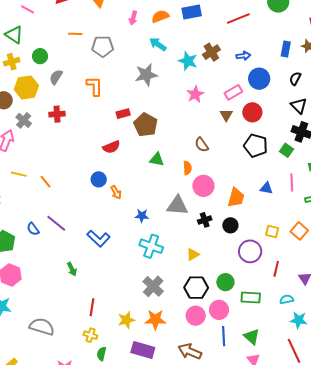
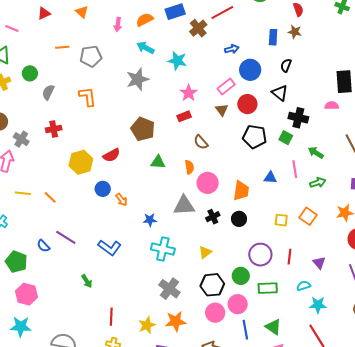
brown cross: (211, 52) -> (198, 28), moved
yellow hexagon: (26, 87) -> (81, 162), moved
black triangle: (299, 106) -> (280, 93), moved
red rectangle: (123, 114) -> (184, 116), moved
purple circle: (250, 251) -> (260, 255), moved

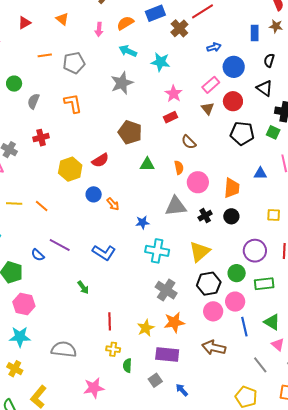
yellow triangle: (205, 252) -> (200, 252), size x1.6

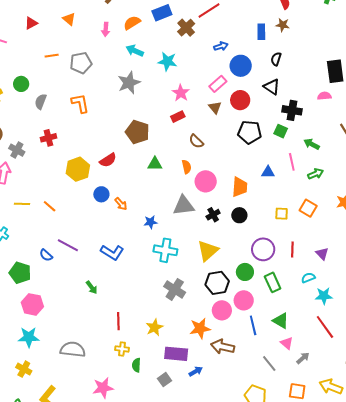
green rectangle: (264, 284) -> (273, 282), turned 72
orange star: (174, 322) -> (200, 328), moved
blue arrow: (182, 390) -> (196, 371), moved, turned 104

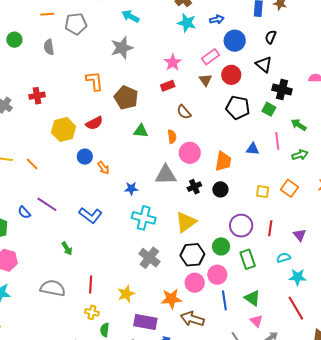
cyan star: (167, 61) -> (187, 23), moved
gray semicircle: (41, 102) -> (49, 47), moved, turned -35
orange L-shape: (80, 103) -> (94, 81), moved
gray semicircle: (73, 349) -> (53, 288), moved

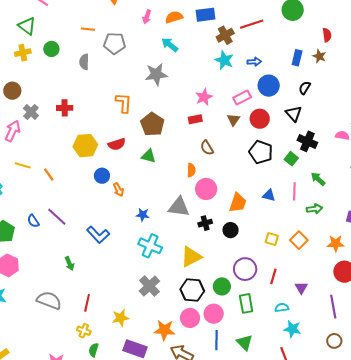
green triangle: (141, 131) -> (149, 156), moved

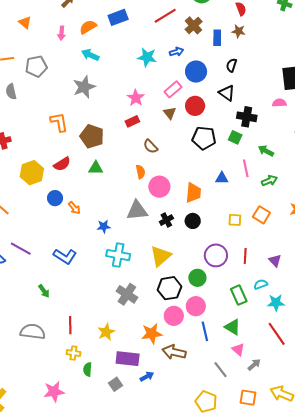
brown cross: (225, 35) -> (194, 25), moved
green rectangle: (246, 303) -> (239, 295), moved

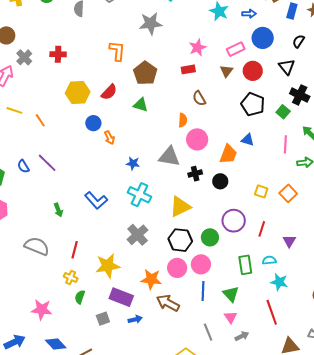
red semicircle: (62, 164) -> (109, 92), turned -30
blue triangle: (222, 178) -> (248, 140), moved
blue L-shape: (65, 256) -> (96, 200), moved
yellow star: (106, 332) -> (108, 266), size x1.4

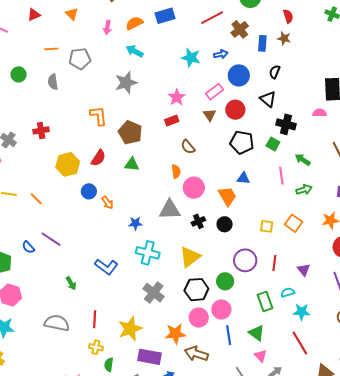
orange trapezoid: (228, 154) -> (227, 196), turned -40

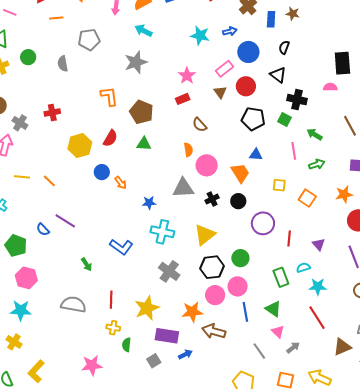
orange line: (51, 49) -> (56, 18), moved
yellow square: (267, 226) -> (279, 185), moved
purple circle: (245, 260) -> (263, 223), moved

